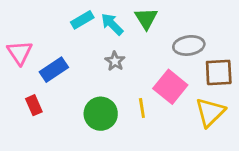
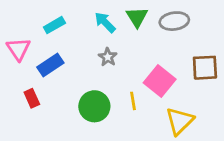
cyan rectangle: (82, 20) -> (54, 25), moved
gray ellipse: (189, 45) -> (174, 21), moved
yellow triangle: (210, 112) -> (180, 121), moved

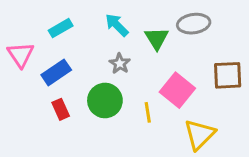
green triangle: (137, 17) -> (157, 38), moved
red rectangle: (32, 98) -> (61, 109), moved
green circle: (94, 106) -> (105, 100), moved

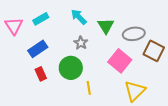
gray ellipse: (194, 24) -> (134, 34), moved
pink triangle: (21, 55) -> (14, 26), moved
brown square: (228, 75) -> (154, 51), turned 30
yellow line: (148, 112) -> (89, 88), moved

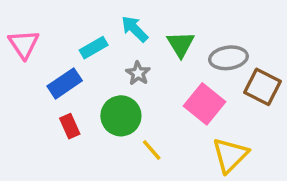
cyan rectangle: (41, 19) -> (94, 48), moved
yellow line: (89, 88) -> (152, 150), turned -32

